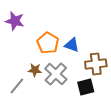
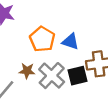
black square: (86, 87) -> (77, 76), moved

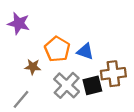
brown star: (27, 71) -> (33, 67), moved

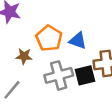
gray cross: (67, 85) -> (59, 75), turned 32

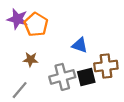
orange pentagon: (49, 38) -> (36, 24), moved

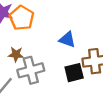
gray cross: (62, 77) -> (31, 70), moved

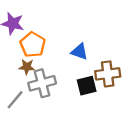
orange pentagon: (22, 18) -> (33, 45), moved

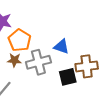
gray cross: (42, 83) -> (38, 62), moved

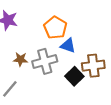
orange pentagon: (20, 40) -> (55, 28), moved
black square: (68, 77) -> (74, 76), turned -30

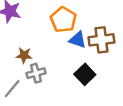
gray cross: (45, 61) -> (36, 73), moved, size x0.7
brown cross: (93, 66) -> (101, 40), moved

